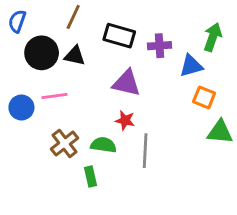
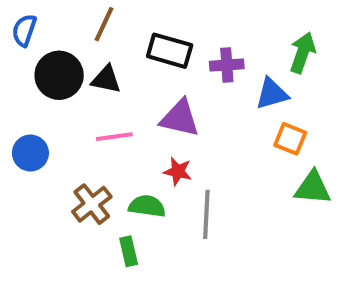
pink line: (55, 96) -> (114, 137), moved

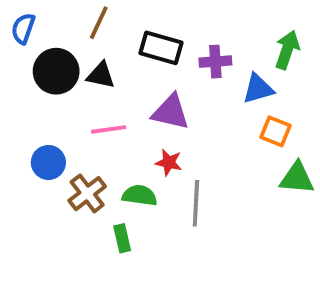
blue circle: (30, 153) -> (48, 162), moved

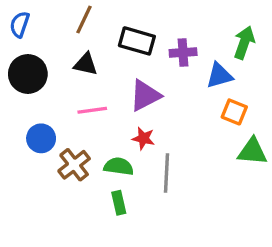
black circle: (56, 71) -> (28, 74), moved
purple triangle: (171, 112) -> (145, 95), turned -40
green rectangle: (122, 238) -> (119, 203), moved

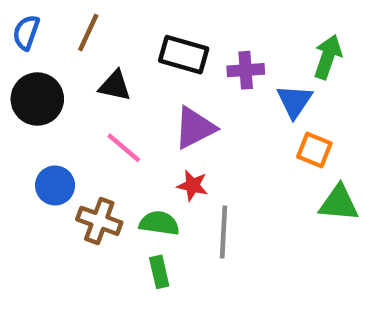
brown line: (84, 19) -> (88, 32), moved
blue triangle: (219, 76) -> (294, 101), turned -40
pink line: (92, 110) -> (124, 148), turned 48
brown cross: (74, 165) -> (99, 221), turned -32

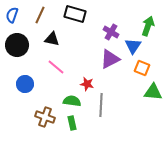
black rectangle: (184, 55) -> (75, 14), moved
purple cross: (246, 70) -> (111, 32), turned 35
purple triangle: (195, 128) -> (110, 59), moved
brown cross: (99, 221) -> (45, 117), moved

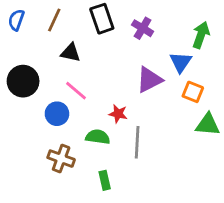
black rectangle: (75, 14) -> (102, 19), turned 55
purple cross: (111, 32) -> (143, 28), moved
black circle: (17, 45) -> (23, 81), moved
blue circle: (25, 84) -> (57, 114), moved
green rectangle: (72, 123) -> (105, 180), moved

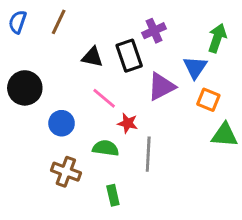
black rectangle: (102, 19) -> (129, 56), moved
purple cross: (143, 28) -> (154, 31), turned 35
black triangle: (71, 53) -> (92, 57), moved
pink line: (76, 91) -> (104, 98), moved

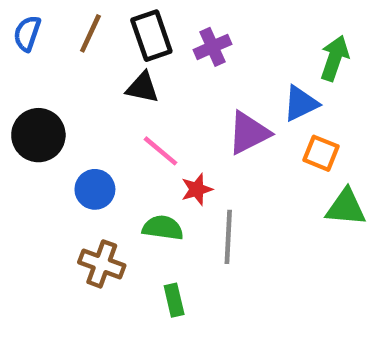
purple cross: (154, 31) -> (212, 47), moved
black rectangle: (129, 56) -> (151, 36), moved
blue triangle: (195, 67) -> (301, 103), turned 30
red star: (128, 123) -> (197, 189), turned -30

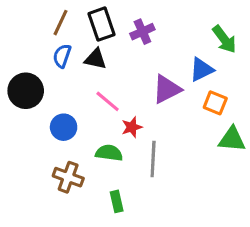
blue semicircle: (27, 33) -> (62, 56), moved
green arrow: (335, 58) -> (224, 39), turned 124

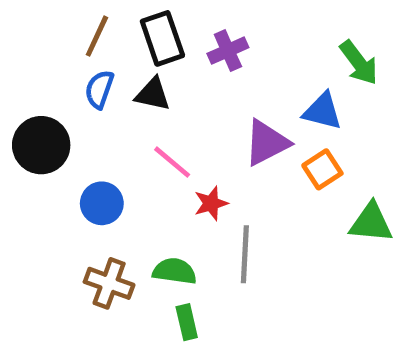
blue triangle: (202, 70) -> (322, 111), turned 40
orange square: (215, 103) -> (322, 169), moved, turned 35
green semicircle: (109, 153) -> (175, 271), moved

